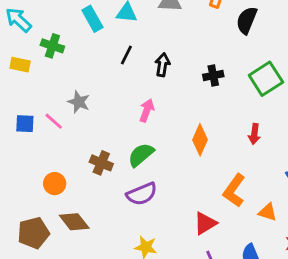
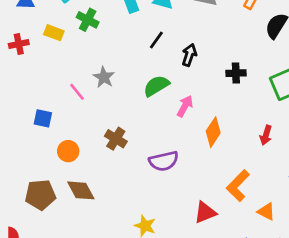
pink arrow: (147, 110) -> (185, 106), moved
blue square: (25, 124) -> (43, 118), moved
green semicircle: (141, 155) -> (156, 86), moved
purple semicircle: (142, 194) -> (164, 161), moved

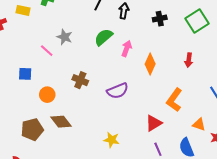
orange triangle: (266, 212) -> (199, 125), moved

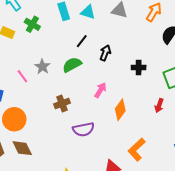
green semicircle: (104, 37) -> (72, 65), moved
red arrow: (189, 60) -> (159, 106), moved
brown cross: (80, 80) -> (62, 103), moved, turned 35
orange circle: (47, 95) -> (14, 119), size x1.5

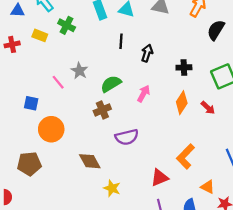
black line: (82, 41) -> (121, 41), turned -32
green semicircle: (72, 65) -> (111, 84), moved
red arrow: (159, 106) -> (208, 108), turned -64
orange diamond: (120, 110) -> (182, 103), moved
brown diamond: (22, 148) -> (90, 161), moved

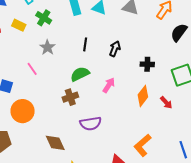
black line: (121, 41) -> (85, 44), moved
gray star: (79, 71) -> (48, 47), moved

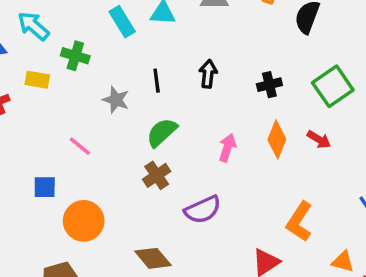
gray star: (48, 47) -> (116, 100), moved
pink arrow: (109, 85) -> (227, 148), moved

